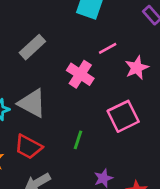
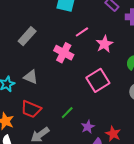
gray triangle: (32, 103) -> (31, 77), size x0.7
green line: (78, 140) -> (67, 113), moved, turned 32

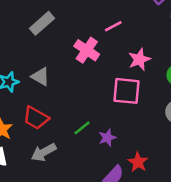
pink star: (104, 44) -> (139, 59), moved
pink square: (98, 80) -> (127, 91), turned 30
purple star: (88, 127) -> (107, 138), moved

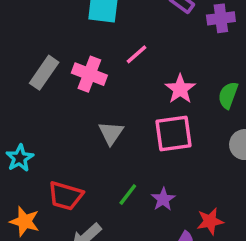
pink cross: (87, 50) -> (89, 74), moved
gray triangle: (40, 77) -> (111, 133), moved, turned 48
red star: (138, 162) -> (210, 221), turned -30

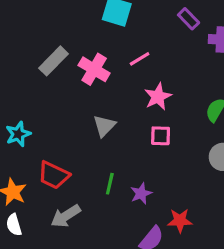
pink star: (180, 89) -> (158, 97), moved
pink square: (173, 133) -> (161, 136), size x0.6
green line: (128, 195) -> (110, 184), turned -35

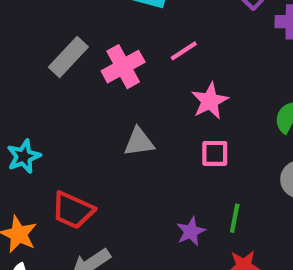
pink cross: (94, 69) -> (123, 67), turned 32
gray triangle: (104, 126) -> (139, 142), turned 40
green line: (110, 184) -> (235, 218), moved

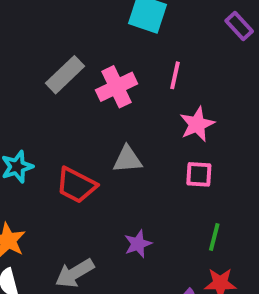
pink line: (184, 51) -> (175, 75), turned -48
red trapezoid: (73, 210) -> (76, 185), moved
purple star: (191, 231) -> (138, 244), moved

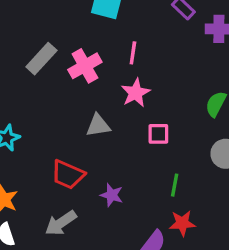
pink star: (197, 124) -> (136, 93), moved
red trapezoid: (76, 185) -> (68, 175), moved
purple star: (138, 244) -> (112, 195), turned -30

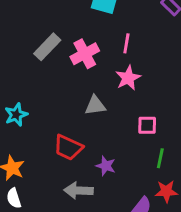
pink square: (158, 134) -> (147, 125), moved
gray arrow: (61, 223) -> (79, 191), moved, turned 36

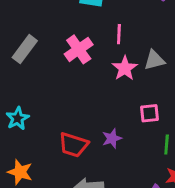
gray rectangle: (47, 47) -> (25, 49), moved
gray triangle: (95, 105) -> (154, 60), moved
purple star: (106, 166) -> (112, 138), moved, turned -30

